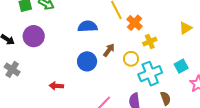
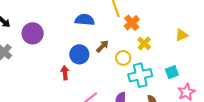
purple circle: (34, 36) -> (33, 33), moved
yellow cross: (150, 42) -> (144, 43), turned -32
red arrow: (56, 86) -> (65, 73), moved, turned 72

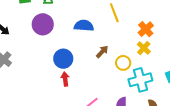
orange cross: (132, 23) -> (146, 29), moved
purple circle: (33, 33) -> (43, 24), moved
blue circle: (79, 54) -> (63, 59), moved

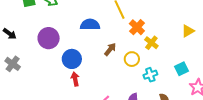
purple circle: (43, 24) -> (49, 38), moved
orange cross: (146, 29) -> (137, 27), moved
cyan cross: (140, 80) -> (150, 75), size x0.6

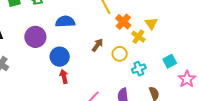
blue semicircle: (90, 25) -> (65, 22), moved
yellow triangle: (188, 31) -> (151, 23), moved, turned -32

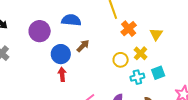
yellow cross: (138, 37) -> (141, 53), moved
brown arrow: (97, 45) -> (83, 46), moved
cyan square: (170, 61) -> (158, 73), moved

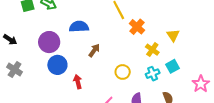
yellow triangle: (156, 34) -> (173, 35), moved
blue circle: (61, 54) -> (57, 65), moved
yellow circle: (121, 60) -> (123, 72), moved

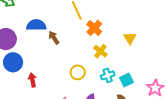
brown arrow: (94, 50) -> (54, 38), moved, turned -72
yellow cross: (152, 50) -> (100, 51), moved
cyan square: (173, 66) -> (126, 80), moved

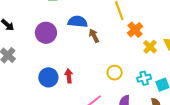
yellow cross: (100, 51) -> (150, 47), moved
blue circle: (13, 62) -> (48, 77), moved

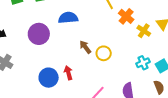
brown arrow: (94, 36) -> (85, 47), moved
yellow circle: (115, 73) -> (104, 53), moved

